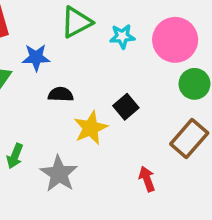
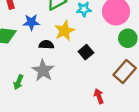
yellow star: (91, 128) -> (65, 31), moved
gray star: (59, 174) -> (43, 70), moved

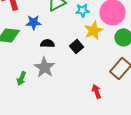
yellow star: (65, 31) -> (93, 30), moved
black square: (86, 52) -> (76, 46), moved

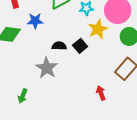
black semicircle: (47, 43) -> (59, 46), moved
green arrow: (21, 78) -> (23, 96), moved

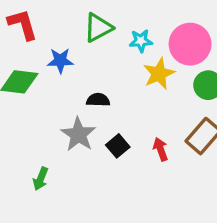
black square: (80, 46) -> (118, 146), moved
red arrow: (101, 93) -> (161, 149), moved

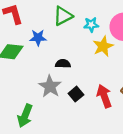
red arrow: (161, 149) -> (104, 96), size x1.5
green arrow: (41, 179) -> (25, 116), size x1.5

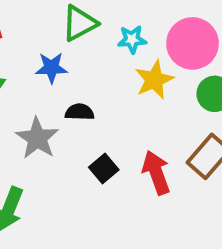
blue star: (38, 38) -> (51, 68), moved
gray star: (50, 86) -> (37, 138), moved

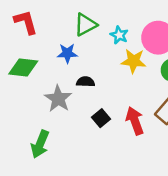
cyan star: (132, 39) -> (119, 35), turned 30
yellow star: (154, 80) -> (134, 61), turned 30

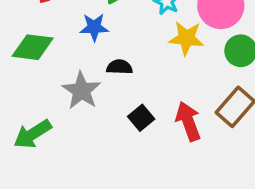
green arrow: (40, 144) -> (33, 134), moved, turned 36

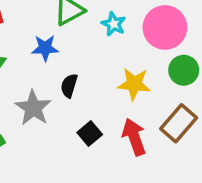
yellow star: (186, 38) -> (134, 84), moved
black semicircle: (119, 67) -> (69, 86), turned -75

